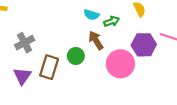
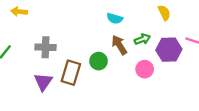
green arrow: (112, 21) -> (142, 39), moved
gray cross: (25, 43) -> (46, 47), turned 30
pink circle: (120, 64) -> (145, 69), size x0.6

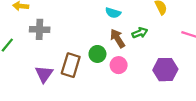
gray cross: (46, 47) -> (40, 29), moved
purple hexagon: (169, 50) -> (165, 70), moved
pink circle: (145, 69) -> (119, 65), moved

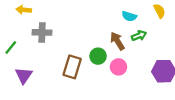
cyan semicircle: (113, 13) -> (129, 16), moved
purple triangle: (44, 74) -> (24, 76), moved

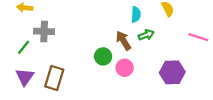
cyan semicircle: (129, 16) -> (136, 14), turned -104
green line: (11, 48) -> (24, 47), moved
brown rectangle: (72, 67) -> (54, 78), moved

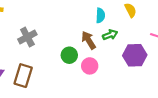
gray cross: (44, 31) -> (27, 37), moved, turned -30
purple hexagon: (172, 72) -> (135, 55), moved

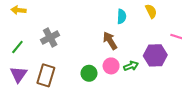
green arrow: (110, 35) -> (131, 66), moved
green circle: (69, 55) -> (89, 73), moved

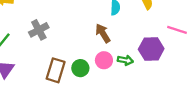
green arrow: (131, 66) -> (125, 60), turned 32
brown rectangle: (46, 75) -> (56, 70), moved

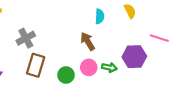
brown rectangle: (56, 70) -> (36, 65), moved

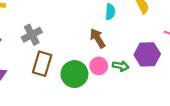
green circle: (66, 75) -> (74, 74), size x1.5

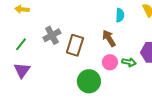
brown rectangle: (42, 64) -> (75, 45), moved
green circle: (74, 74) -> (89, 81), moved

